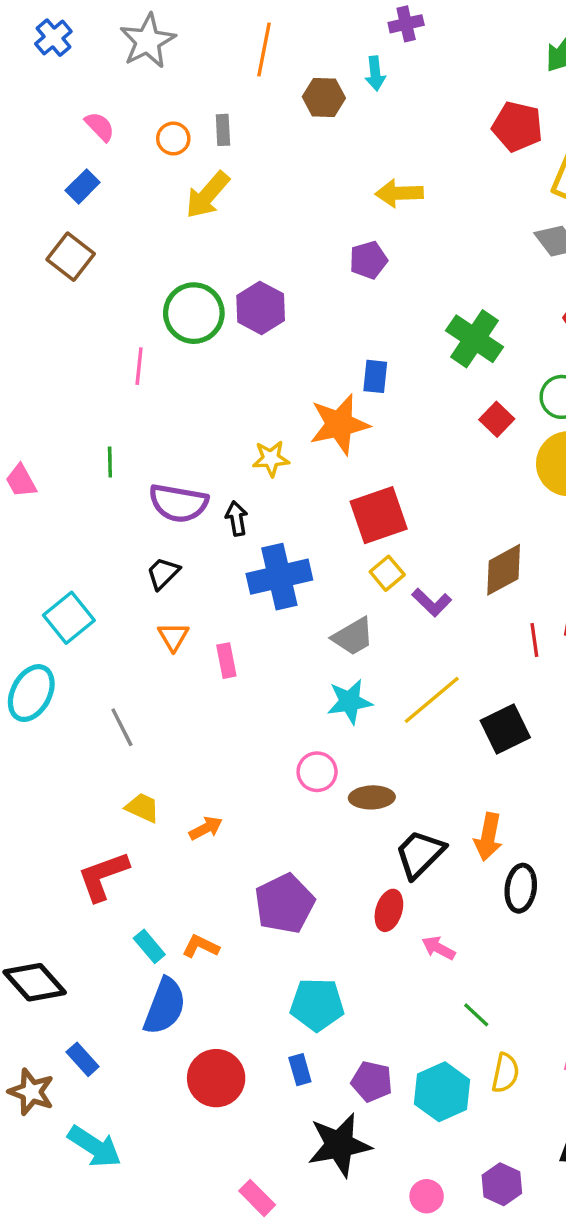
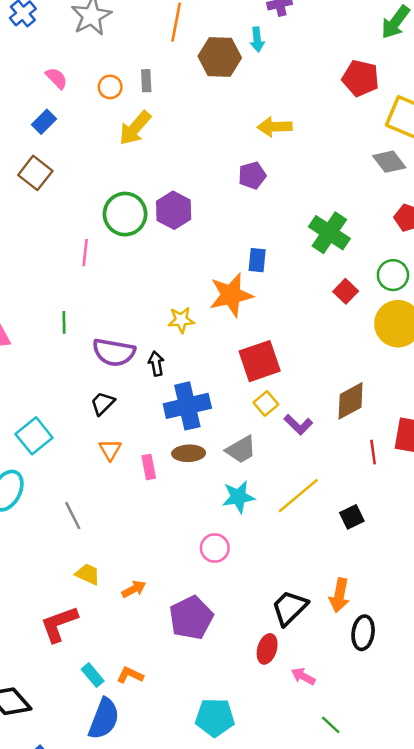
brown hexagon: (324, 97) -> (220, 57), size x1.4
black square: (505, 729) -> (352, 517), size x0.7
brown ellipse: (372, 797) -> (189, 453), moved
purple pentagon: (285, 904) -> (191, 618), moved

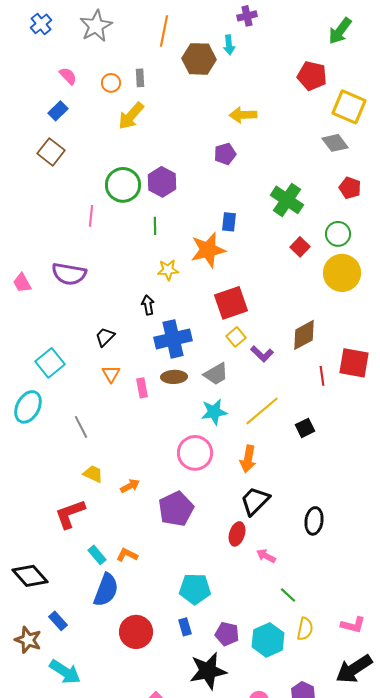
green line: (64, 322) -> (155, 226), moved
purple semicircle: (114, 352) -> (69, 274), moved
pink circle: (215, 548) -> (195, 453), size x1.5
orange arrow: (339, 595) -> (248, 459), moved

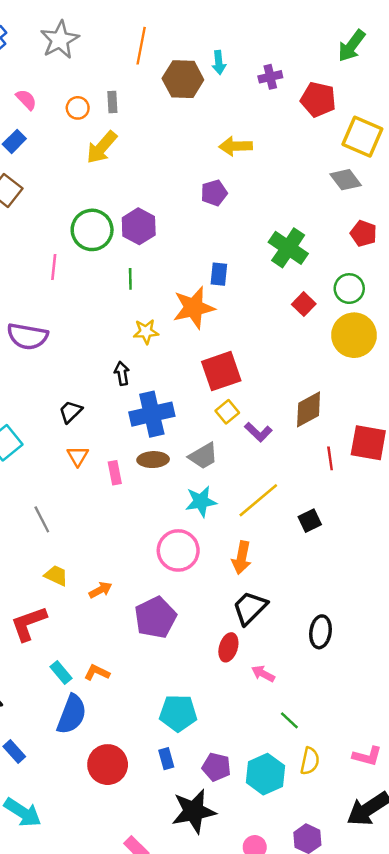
purple cross: (247, 16) -> (270, 77), moved

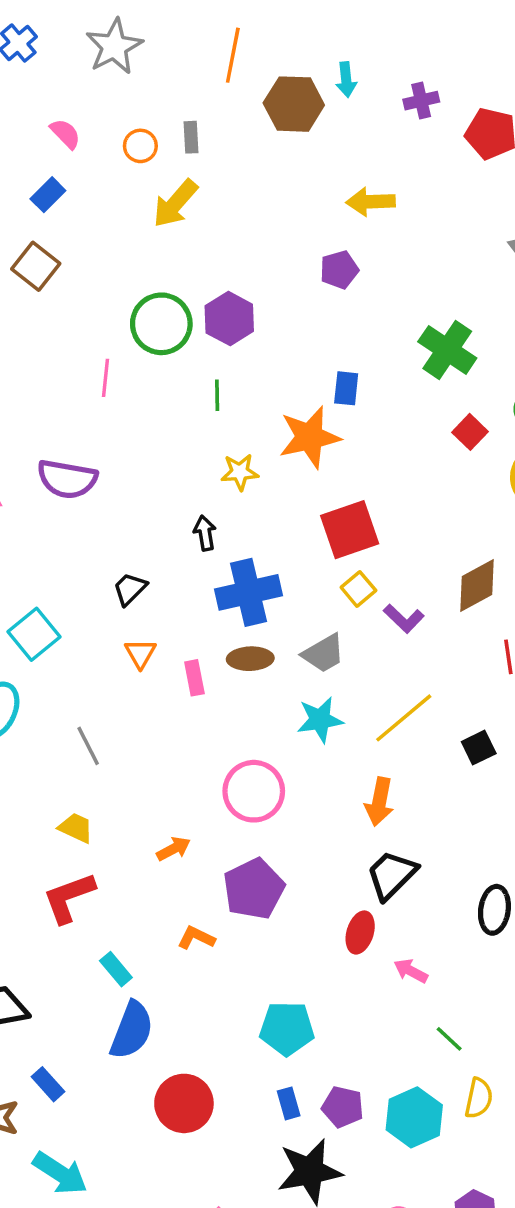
pink circle: (178, 550) -> (254, 791), moved
yellow trapezoid: (56, 576) -> (76, 828), moved
orange L-shape: (97, 672) -> (196, 938), moved
blue rectangle: (166, 759) -> (289, 1103), moved

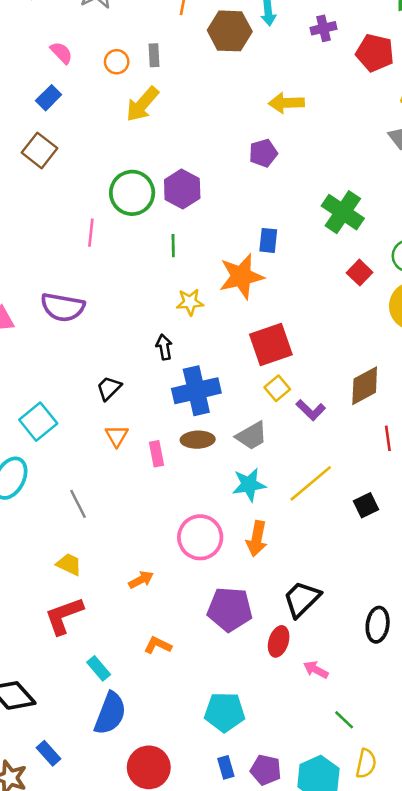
orange arrow: (379, 802) -> (257, 539), moved
purple pentagon: (254, 889) -> (230, 609), moved, turned 30

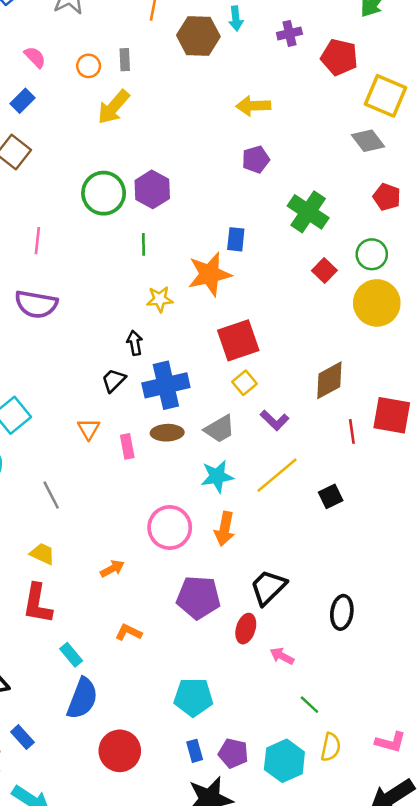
purple pentagon: (263, 153) -> (256, 159), moved
pink line: (91, 233) -> (37, 241), moved
black trapezoid: (109, 388) -> (114, 380), moved
purple L-shape: (311, 410) -> (274, 420), moved
red L-shape: (64, 616) -> (37, 604), turned -60

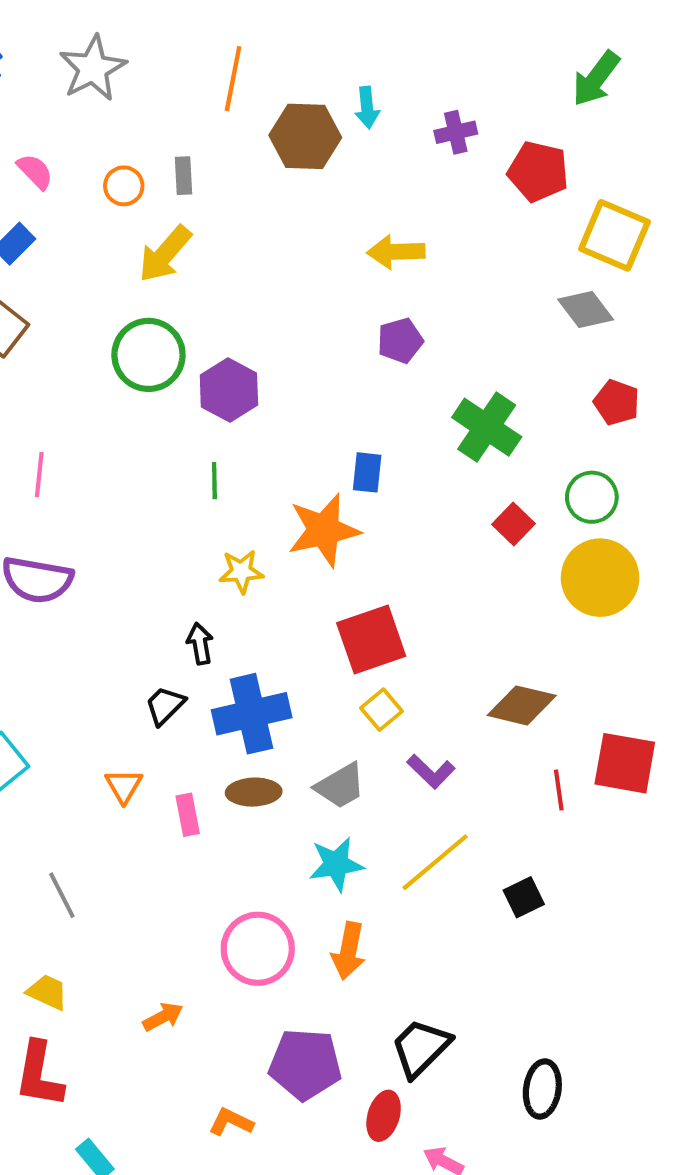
green circle: (104, 193) -> (148, 355), moved
brown diamond: (329, 380) -> (522, 705), turned 42
orange L-shape: (128, 632) -> (231, 1122), moved

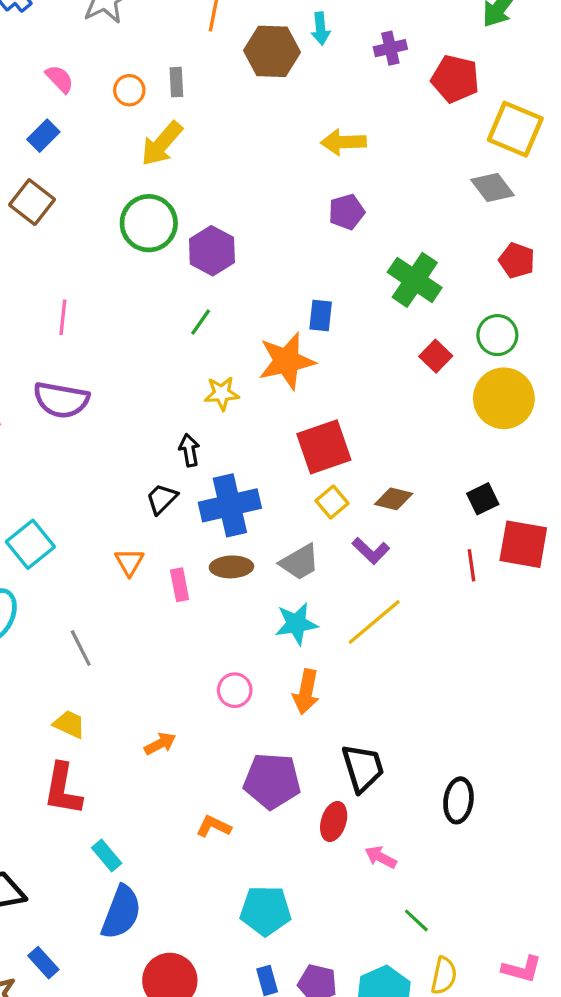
green line: (214, 481) -> (201, 322), turned 36
brown diamond: (522, 705) -> (394, 499), moved, size x0.7
black square: (524, 897) -> (483, 499), moved
pink circle: (258, 949) -> (235, 690), size x0.6
black trapezoid: (421, 1048) -> (363, 768), turned 118

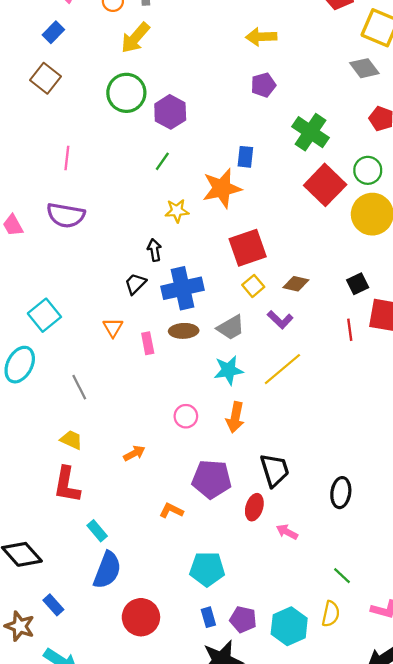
red square: (436, 356) -> (325, 185), size x1.8
green line: (416, 920) -> (342, 576), moved

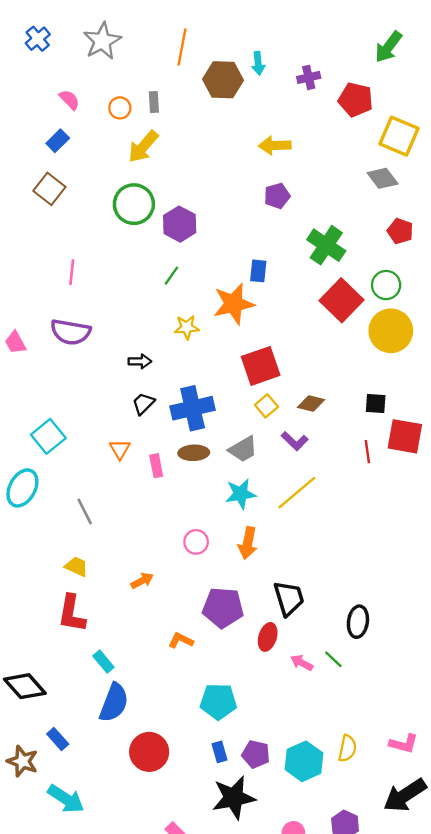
black arrow: (154, 250) -> (140, 361), moved, turned 100
black square: (358, 284) -> (376, 404), turned 30
green line: (342, 576) -> (333, 659), moved

